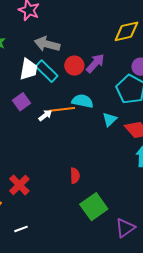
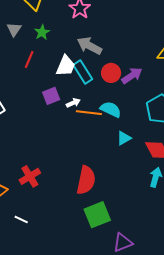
white arrow: (45, 115) -> (73, 103), moved
cyan triangle: (110, 120) -> (124, 138), moved
red semicircle: (75, 176) -> (86, 180), size x1.8
white line: (21, 229) -> (21, 220), turned 32

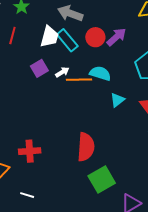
red cross: (30, 176) -> (30, 151), turned 35

